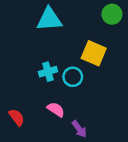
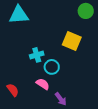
cyan triangle: (49, 19) -> (19, 15), moved
cyan circle: (73, 77) -> (52, 67), moved

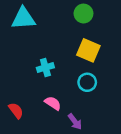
green circle: (86, 11) -> (83, 14), moved
cyan circle: (52, 67) -> (87, 82), moved

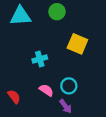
green circle: (83, 14) -> (57, 12), moved
cyan circle: (87, 82) -> (69, 86), moved

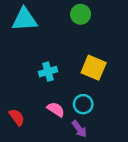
green circle: (57, 12) -> (81, 14), moved
yellow square: (77, 44) -> (94, 68), moved

